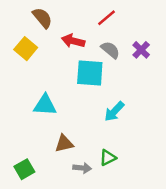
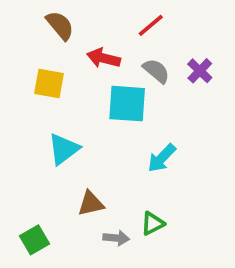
yellow square: (26, 49) -> (49, 84), moved, turned -30
cyan triangle: (45, 105) -> (64, 149), turned -40

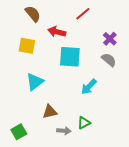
gray semicircle: (156, 71) -> (109, 60), moved

